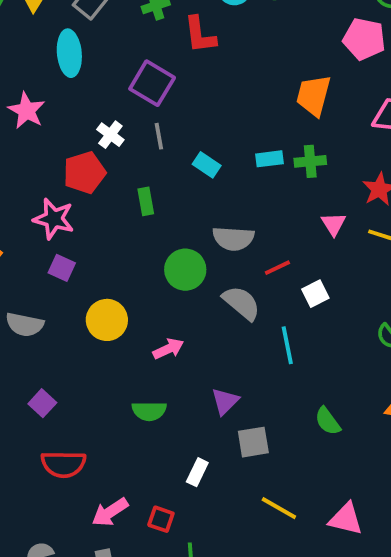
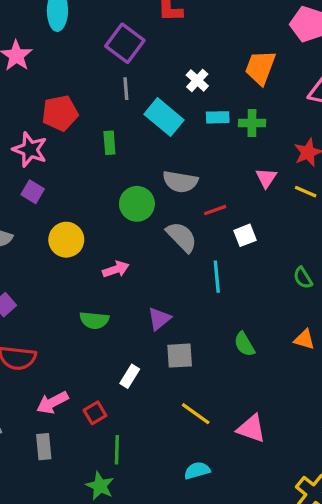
white cross: (110, 135) -> (197, 80), moved
cyan rectangle: (207, 165) -> (164, 117), size x1.6
red square: (161, 519) -> (95, 413), turned 35

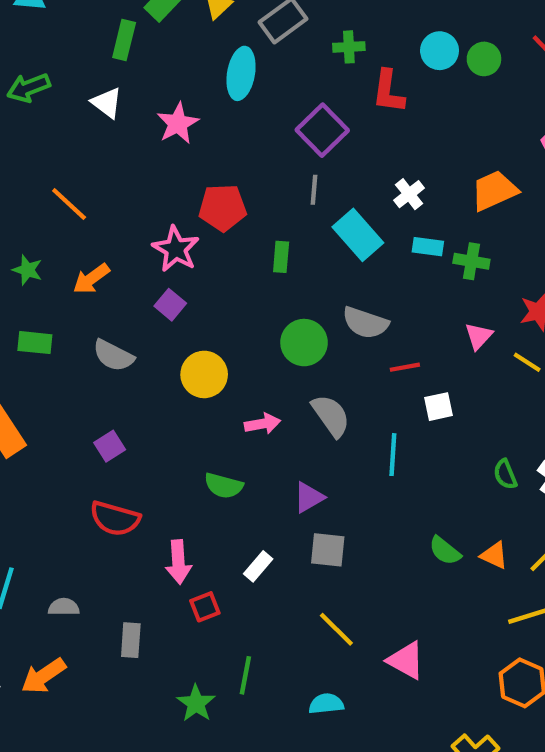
orange trapezoid: (260, 68) -> (494, 191), turned 36
gray semicircle: (182, 237) -> (331, 416), moved
green semicircle: (244, 344) -> (445, 551), moved, turned -30
pink arrow: (52, 403) -> (178, 562), moved, turned -76
green line: (117, 450) -> (245, 675), moved

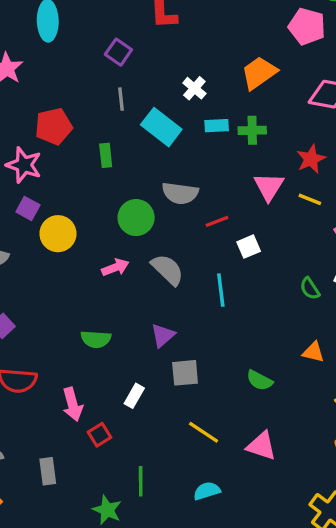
purple square: (322, 130) -> (118, 52), size x0.7
pink triangle: (479, 336) -> (269, 187), size x1.4
yellow circle: (204, 374) -> (58, 234), moved
pink arrow: (263, 424) -> (115, 267), moved
green semicircle: (445, 551) -> (259, 380), moved

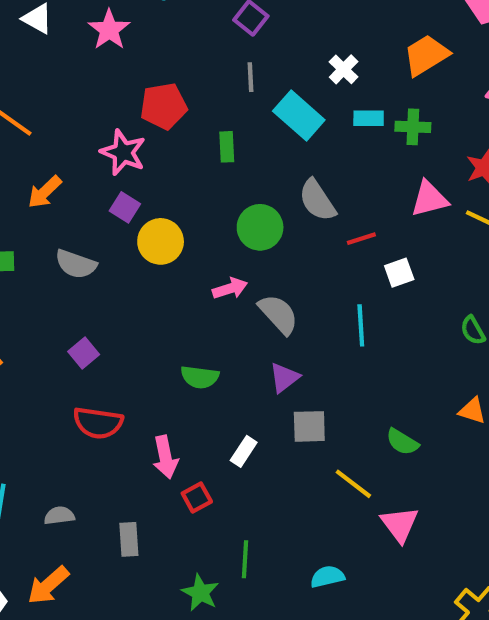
pink triangle: (269, 187) -> (429, 199), turned 40
gray semicircle: (180, 193) -> (317, 200), turned 45
gray semicircle: (168, 270) -> (278, 314), moved
yellow line: (204, 432) -> (353, 484), moved
pink triangle: (261, 446) -> (400, 524), turned 32

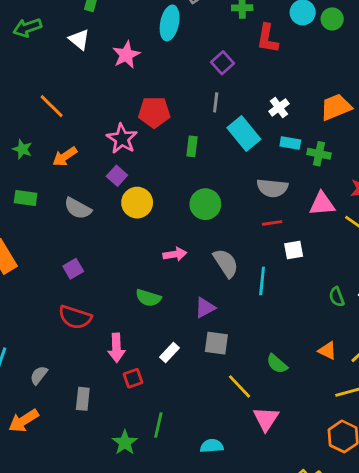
gray semicircle: (317, 200) -> (272, 188), moved, turned -60
pink arrow: (230, 288) -> (175, 254), moved
gray semicircle: (278, 314) -> (226, 263), moved
gray semicircle: (59, 516) -> (39, 375), turned -54

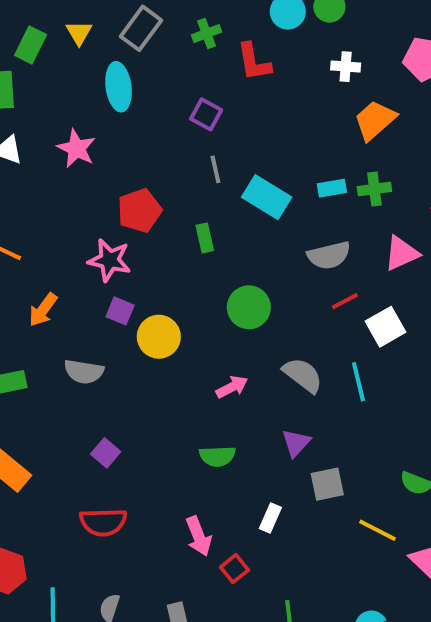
white cross: (279, 107) -> (346, 67), moved, turned -30
white square: (294, 250) -> (386, 327), size x1.4
red semicircle: (75, 317) -> (103, 522), moved

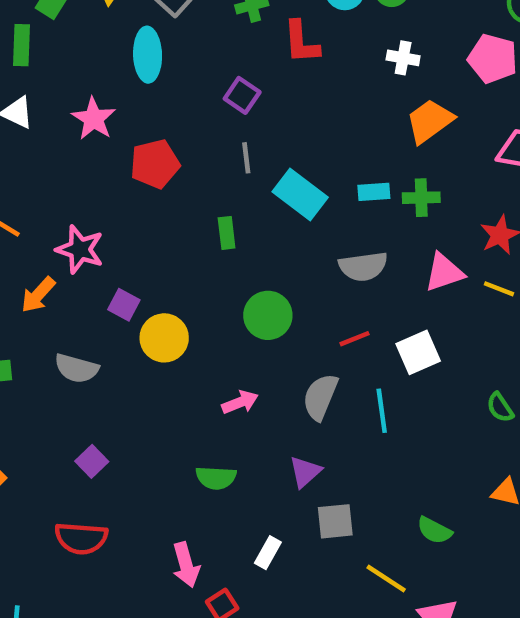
red pentagon: (139, 211) -> (155, 164), moved
pink star: (109, 260) -> (80, 249), moved
red line: (345, 301) -> (355, 339), moved
gray semicircle: (303, 375) -> (320, 397), turned -111

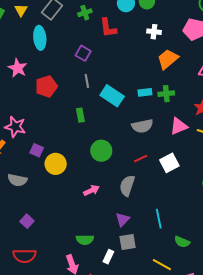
cyan line: (382, 411) -> (159, 219), moved
green semicircle: (216, 478) -> (85, 240), moved
gray square: (335, 521) -> (128, 242), moved

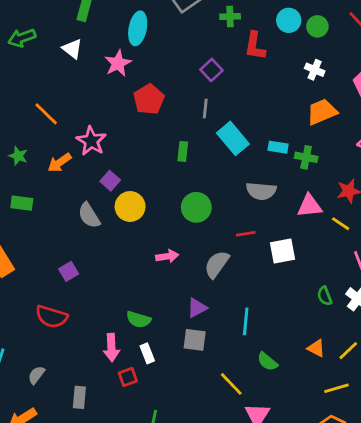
cyan ellipse: (40, 38) -> (138, 28), moved
red pentagon: (46, 86) -> (149, 99), turned -30
gray semicircle: (17, 180) -> (89, 215), moved, turned 30
white rectangle: (108, 257) -> (147, 353), moved, turned -64

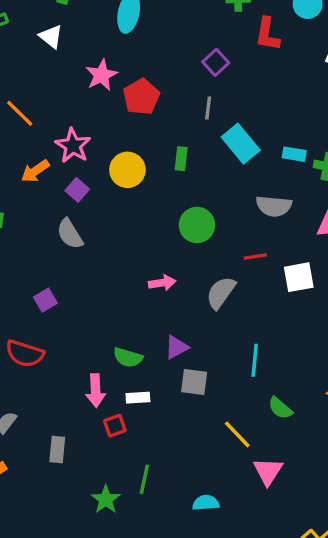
pink star: (118, 63) -> (101, 75), moved
purple square: (110, 181) -> (77, 190), moved
yellow circle: (130, 207) -> (127, 170), moved
purple triangle: (197, 308) -> (177, 347), moved
white rectangle: (147, 353) -> (138, 398), turned -72

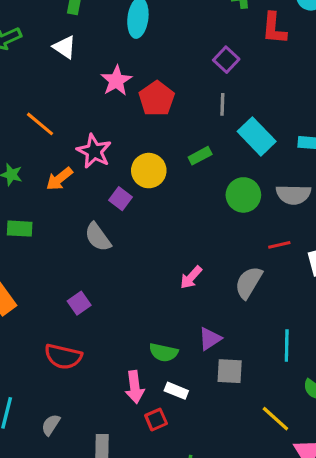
green rectangle: (181, 159) -> (200, 156), turned 60
purple square: (77, 190) -> (121, 199), moved
green circle: (197, 225) -> (243, 195), moved
pink arrow: (162, 283) -> (191, 277), turned 145
white rectangle: (138, 398) -> (176, 391), turned 30

